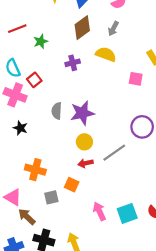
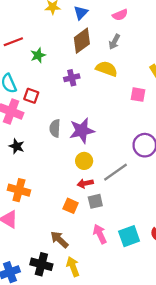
red square: (34, 80) -> (31, 96), turned -32
orange cross: (35, 170) -> (19, 190), moved
gray square: (51, 197) -> (95, 201), moved
brown arrow: (27, 217) -> (59, 240), moved

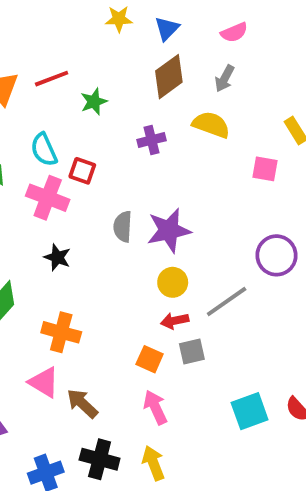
pink arrow: (100, 234) -> (155, 407), moved
brown arrow: (59, 240) -> (82, 403), moved

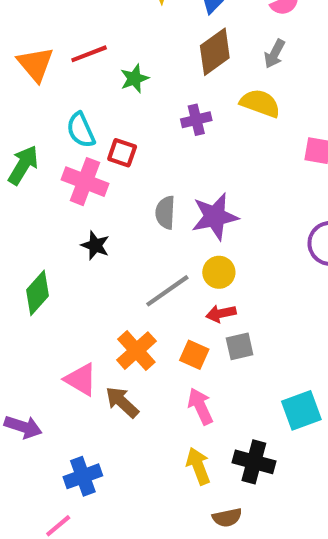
gray line: (227, 302) -> (167, 291), moved
orange cross: (61, 332) -> (136, 351), moved, turned 33
black cross: (100, 459) -> (254, 462), moved

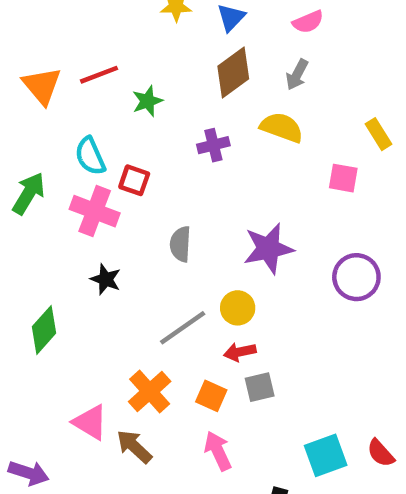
purple star: (215, 217) -> (268, 248), moved

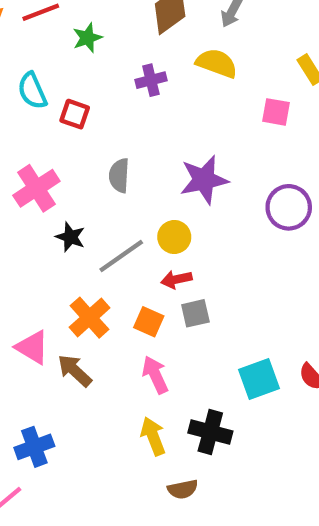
pink cross: (95, 211) -> (36, 188), moved, turned 36
black star: (106, 279) -> (70, 237), moved

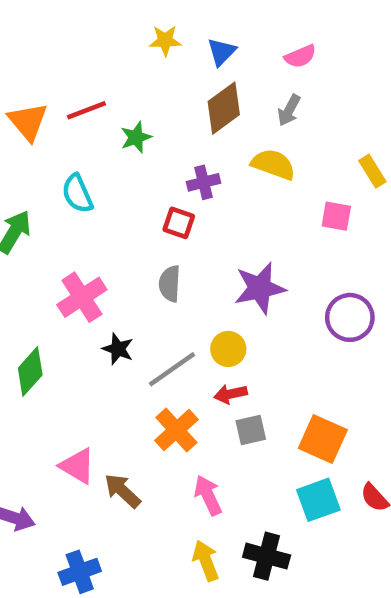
red square: (75, 114) -> (179, 223), moved
orange cross: (89, 318) -> (176, 430), moved
orange square: (149, 322) -> (323, 439), moved, size x1.5

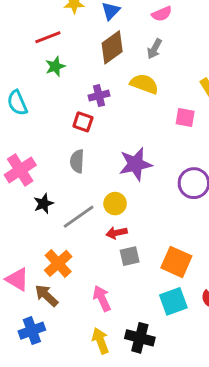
red line: (86, 110) -> (48, 37), moved
black star: (118, 349) -> (44, 204), turned 30
orange cross: (176, 430) -> (58, 263), moved
blue cross: (80, 572) -> (32, 331), moved

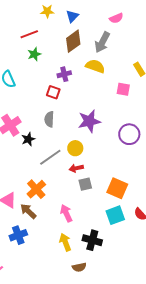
pink semicircle: (162, 14) -> (116, 18), moved
gray arrow: (154, 49) -> (102, 42), size x1.5
black star: (44, 204) -> (28, 139), moved

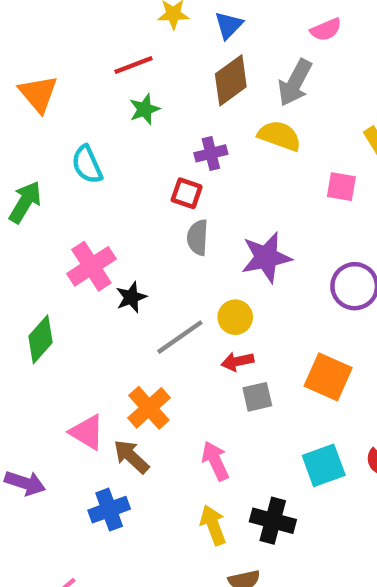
gray semicircle: (49, 119) -> (198, 238), moved
orange square: (117, 188) -> (328, 377), moved

